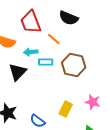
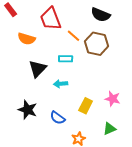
black semicircle: (69, 18) -> (101, 15), moved
cyan arrow: (31, 52) -> (61, 84), moved
brown hexagon: (74, 65) -> (97, 44), moved

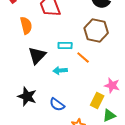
orange line: (74, 36) -> (83, 57), moved
orange semicircle: (27, 39) -> (26, 25), turned -120
yellow rectangle: (86, 106) -> (97, 100), moved

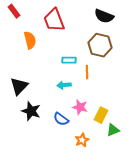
black triangle: (37, 55) -> (19, 86), moved
orange line: (83, 57) -> (87, 72), turned 48
pink star: (112, 85) -> (80, 107), moved

